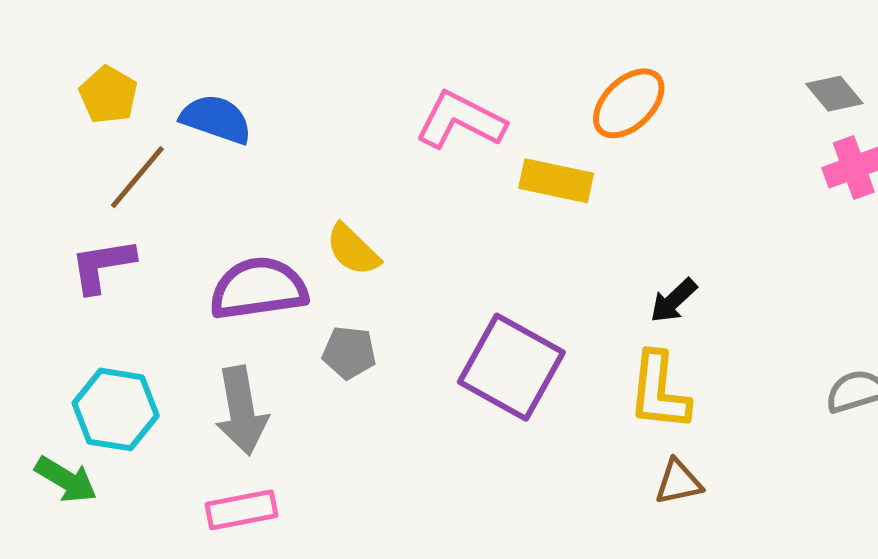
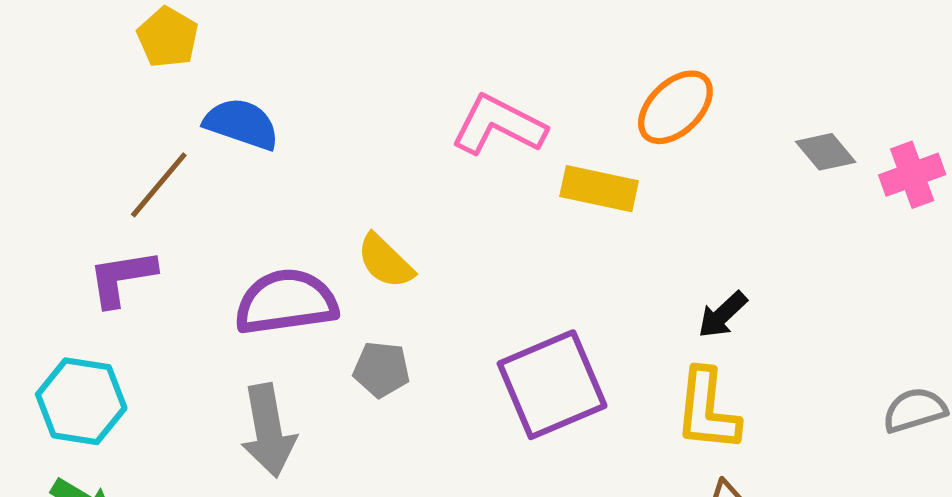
gray diamond: (834, 94) -> (826, 152), moved
yellow pentagon: (108, 95) -> (168, 37), moved
purple square: (511, 367) -> (552, 385), turned 38
cyan hexagon: (116, 409) -> (81, 401), moved

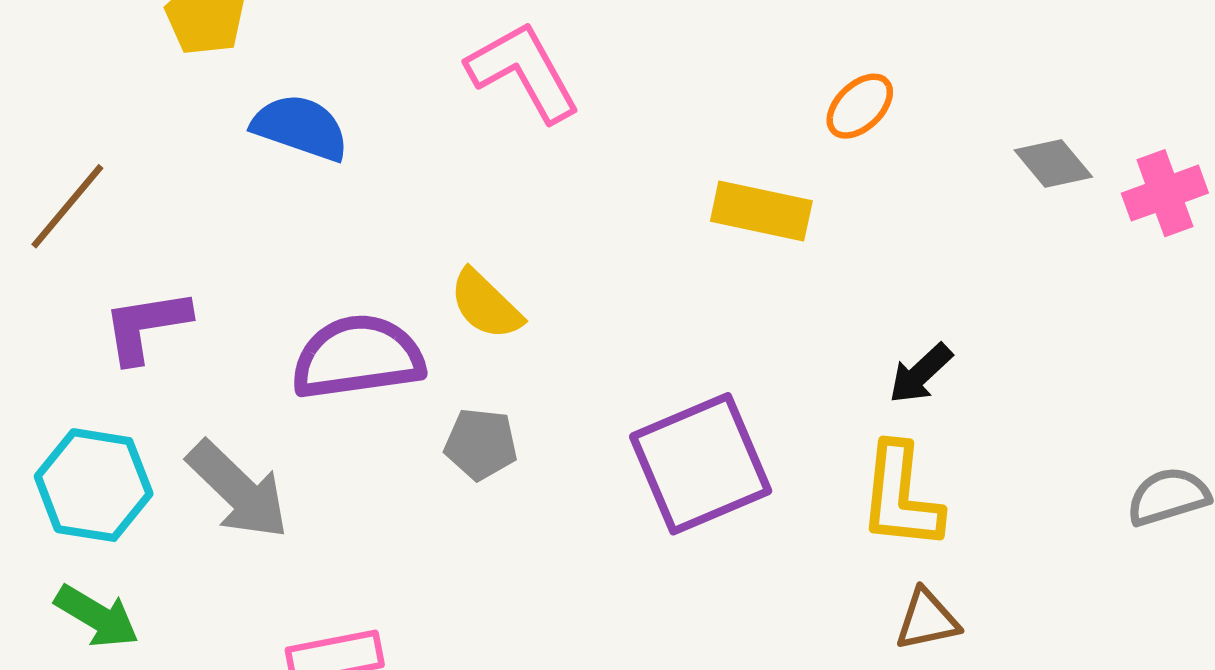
orange ellipse: (675, 107) -> (860, 106), size x0.7
pink L-shape: (499, 125) -> (523, 72), moved, turned 34
brown line: (159, 185) -> (67, 206), moved
gray arrow: (268, 431) -> (238, 490), moved, turned -36

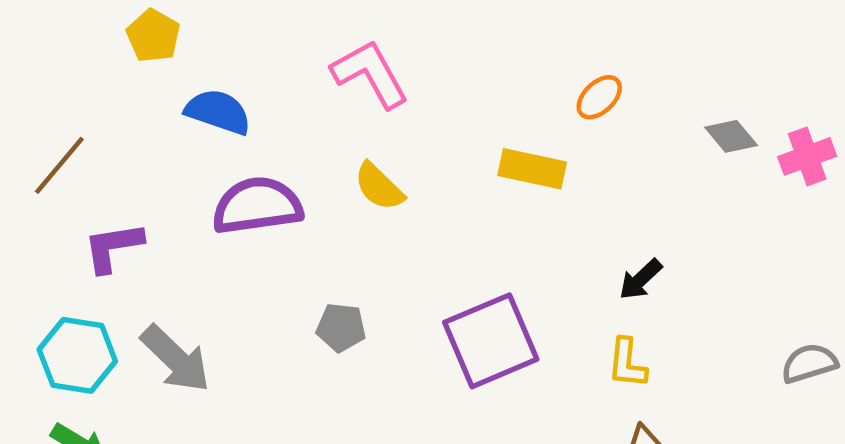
yellow semicircle: (486, 305) -> (379, 187), moved
purple semicircle: (358, 357) -> (257, 206), moved
yellow L-shape: (901, 497) -> (627, 363), size x0.7

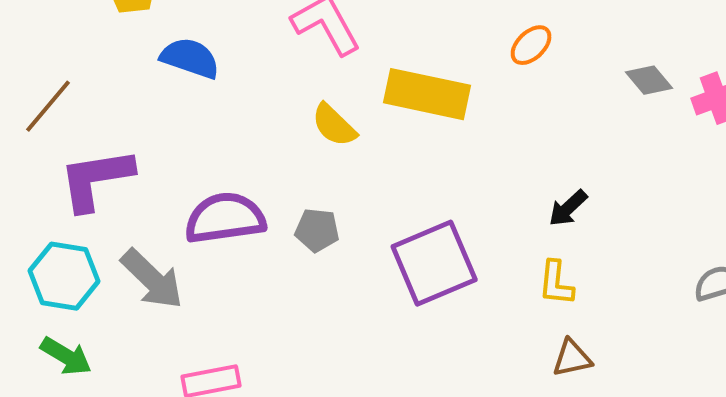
yellow rectangle: (532, 169) -> (427, 94), moved, size x1.4
purple semicircle: (257, 206) -> (225, 218), moved
purple L-shape: (113, 247) -> (96, 179), size x1.4
gray pentagon: (341, 327) -> (317, 230), moved

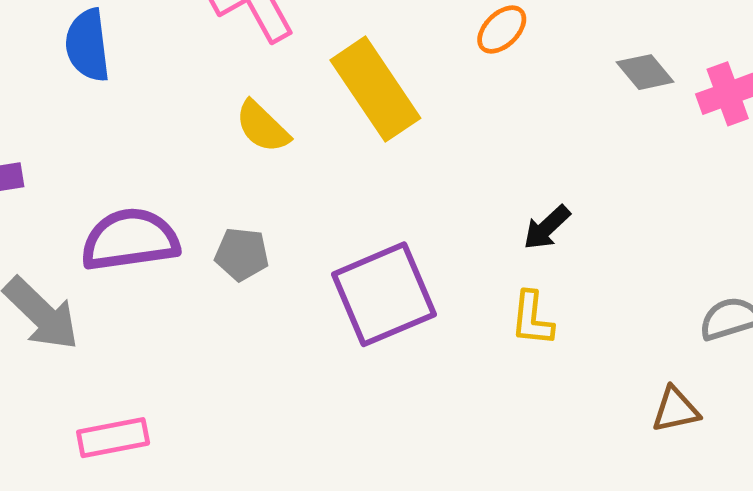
blue semicircle: (190, 58) -> (88, 45), turned -116
yellow rectangle: (427, 94) -> (375, 89), turned 44
brown triangle: (572, 358) -> (675, 410), moved

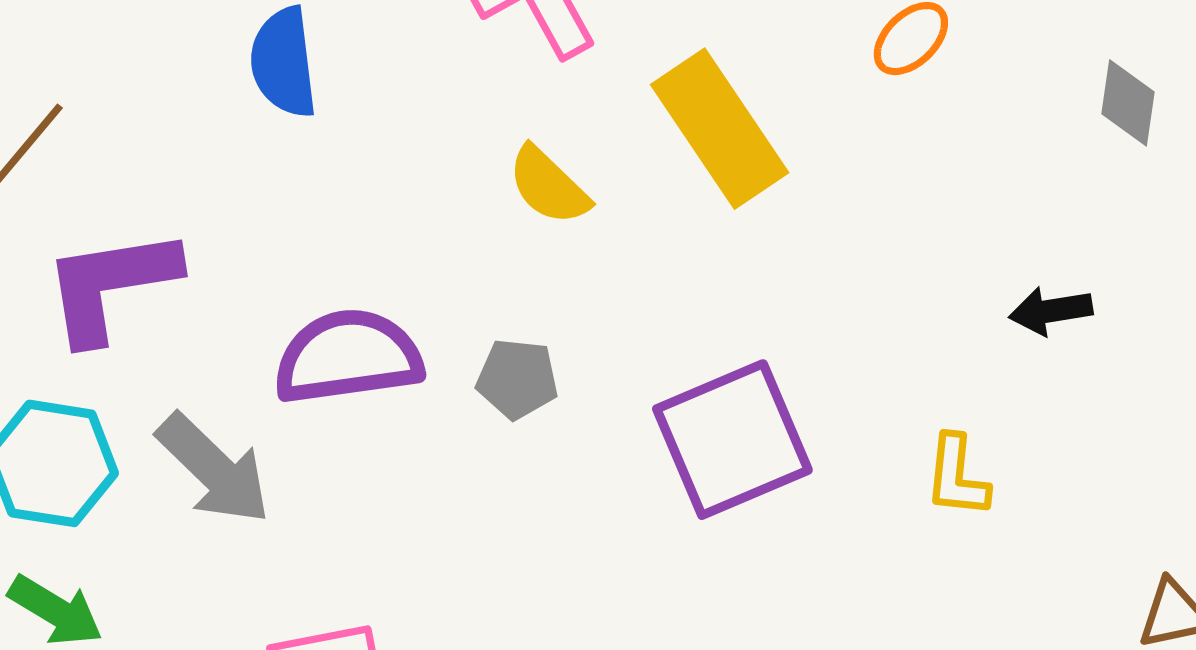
gray diamond: (645, 72) -> (1128, 103), turned 48
black arrow: (547, 228) -> (1051, 311), moved, turned 34

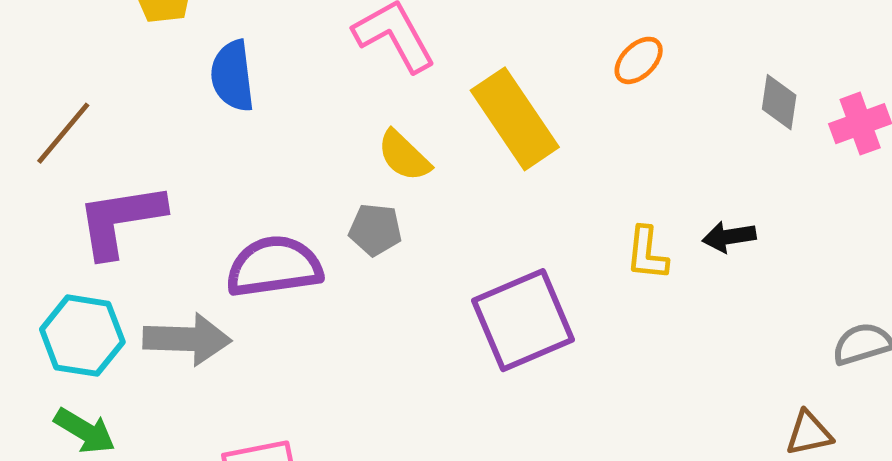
gray pentagon: (517, 379) -> (375, 230), moved
gray arrow: (214, 469) -> (187, 339), turned -42
yellow L-shape: (957, 476) -> (647, 253), moved

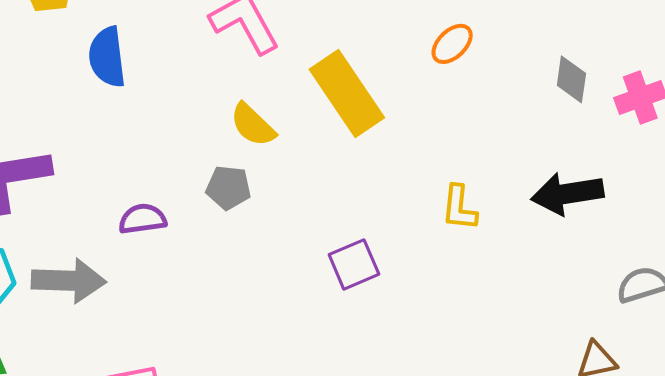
black arrow: (729, 237) -> (567, 194), moved, size x1.6
purple semicircle: (274, 267) -> (143, 219), size x0.6
purple square: (523, 320) -> (354, 264), size x0.6

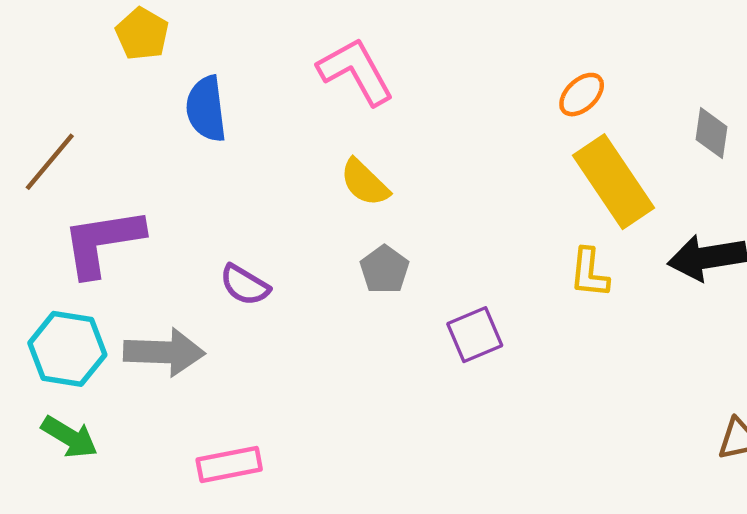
yellow rectangle: (347, 93) -> (614, 182), moved
gray pentagon: (228, 188) -> (384, 270), moved, turned 30
purple semicircle: (143, 219) -> (245, 285), turned -141

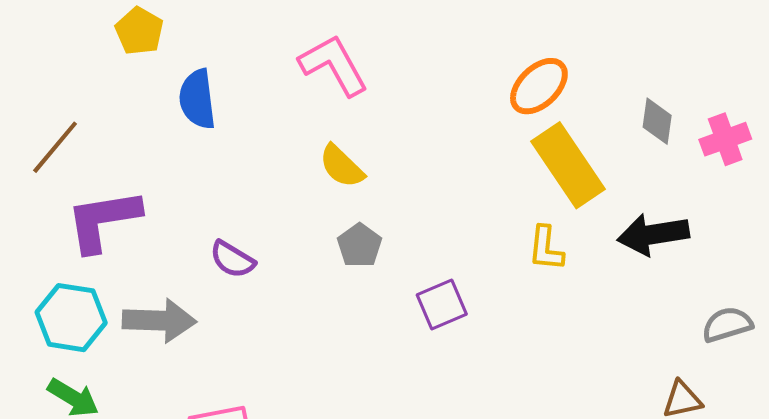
orange ellipse: (582, 95) -> (539, 86), size x1.4

